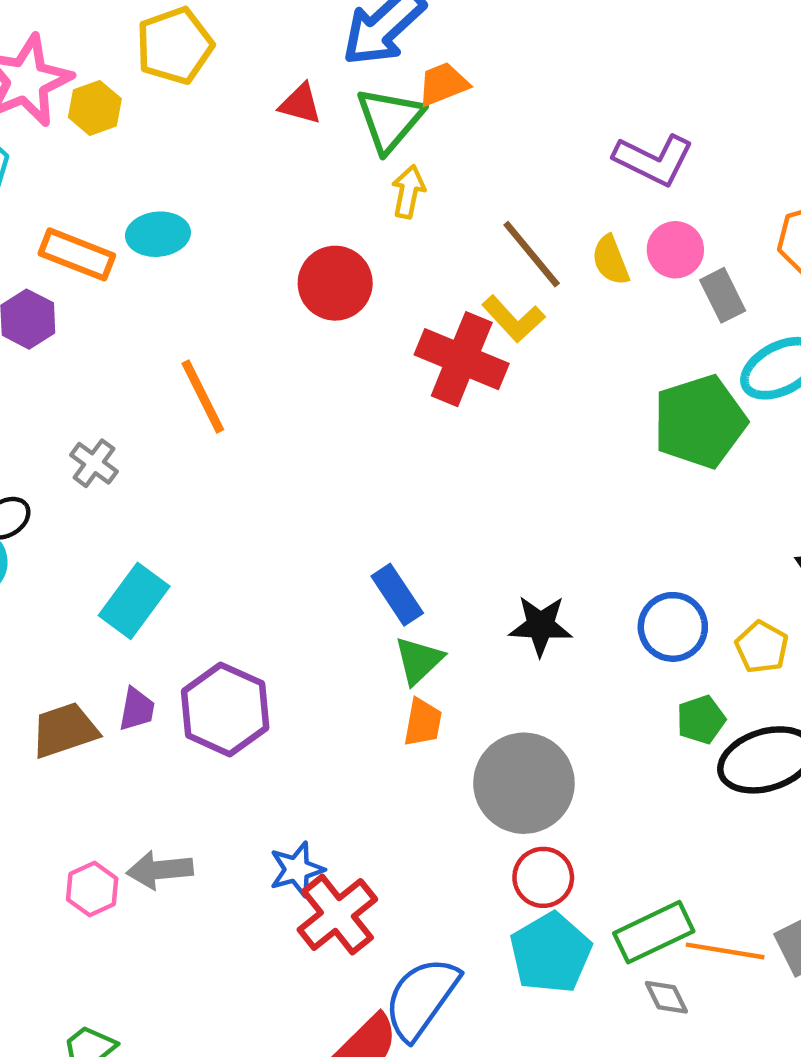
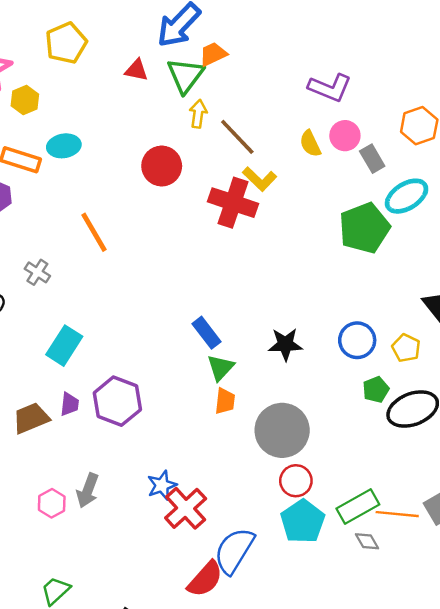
yellow hexagon: (95, 108) -> (25, 100), moved
brown line: (532, 254) -> (237, 137), moved
gray arrow: (160, 870) -> (88, 491), turned -60

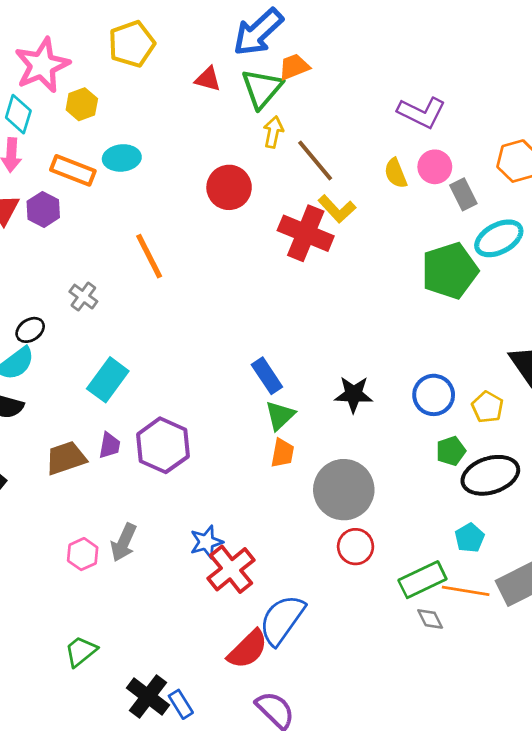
cyan pentagon: (303, 521) -> (470, 538), moved, size x0.6

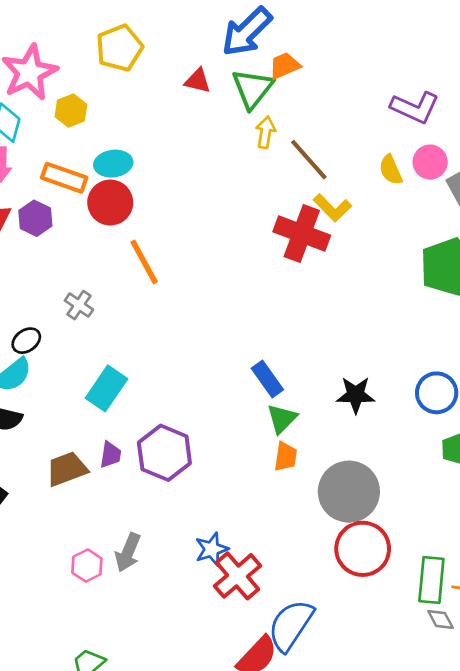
red circle: (229, 187) -> (110, 203), moved
red circle: (356, 547) -> (363, 549), size x1.5
green rectangle: (422, 580) -> (431, 580), turned -57

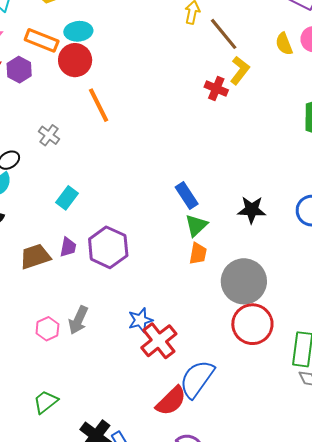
yellow L-shape: (332, 208) -> (240, 70), turned -100
red cross: (302, 233) -> (216, 89), size x0.6
cyan rectangle: (107, 388) -> (67, 198), size x0.7

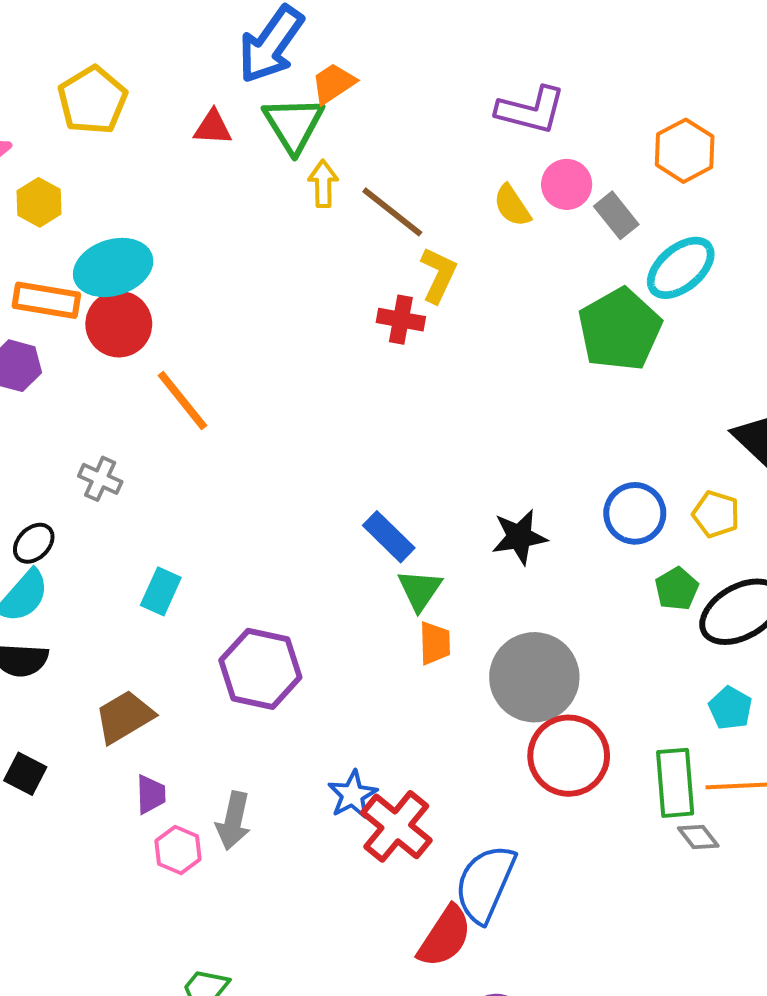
cyan ellipse: (78, 31) -> (113, 267), size x1.4
purple trapezoid: (68, 247) -> (151, 794), moved

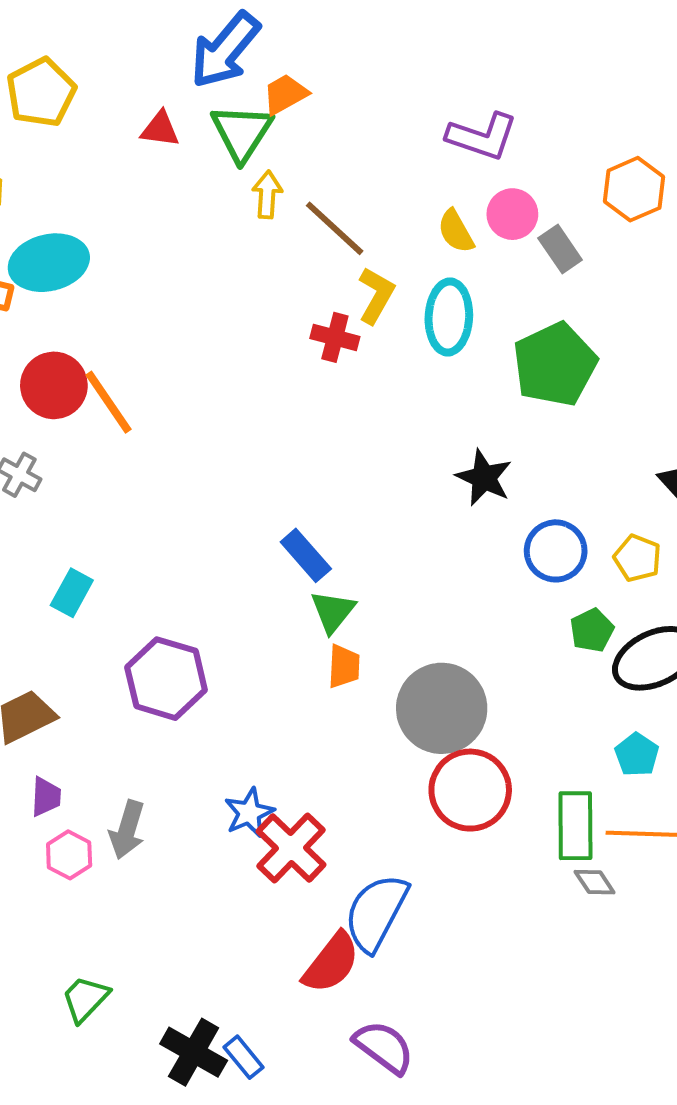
cyan ellipse: (681, 268) -> (449, 317), moved, turned -52
red circle: (119, 324) -> (54, 385), moved
black star: (519, 537) -> (484, 478), moved, turned 30

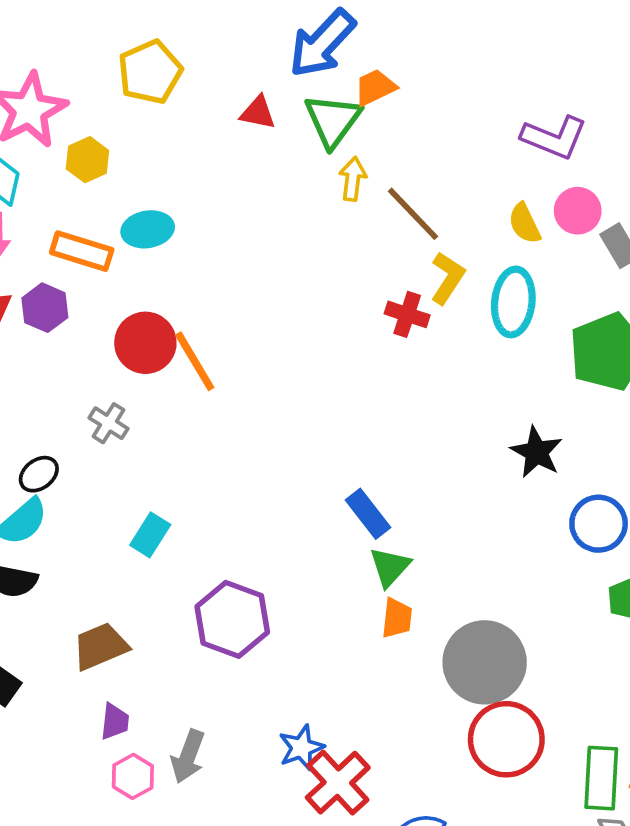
cyan ellipse: (49, 263) -> (148, 229), size x0.7

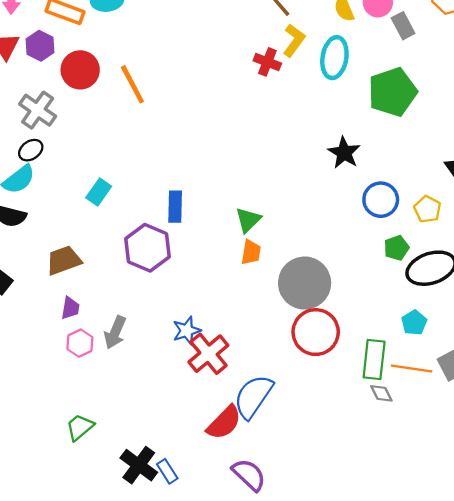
red circle: (145, 343) -> (80, 70), moved
gray cross: (109, 423) -> (38, 110), moved, size x1.5
blue rectangle: (368, 514) -> (175, 207), moved, turned 36

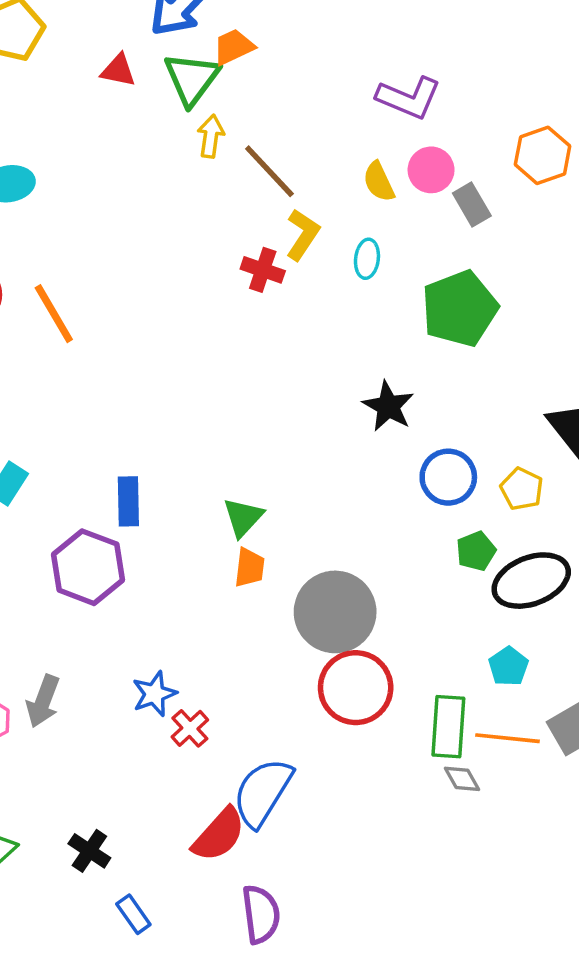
cyan ellipse: (334, 58) -> (367, 259), size x0.6
red cross: (208, 354) -> (190, 728), size x0.6
black cross: (139, 465) -> (89, 851), moved, size x0.7
purple semicircle: (249, 475) -> (261, 914), turned 42

